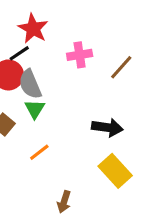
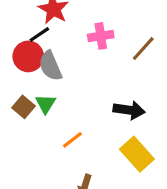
green triangle: (35, 109) -> (46, 104), moved
orange line: (39, 152) -> (72, 140), moved

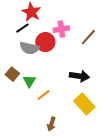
red circle: (28, 56) -> (45, 42), moved
gray semicircle: (50, 66) -> (29, 48), turned -54
green triangle: (46, 104) -> (29, 81), moved

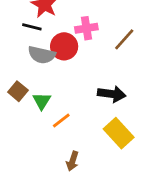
black line: (22, 28) -> (32, 27), turned 48

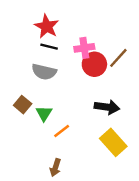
black line: (32, 27) -> (49, 47), moved
red circle: (64, 46) -> (94, 64), moved
brown arrow: (72, 161) -> (55, 168), moved

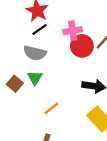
black line: (49, 47) -> (40, 29), turned -49
green triangle: (44, 113) -> (35, 78), moved

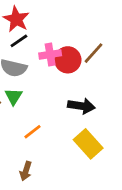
pink cross: (73, 31) -> (50, 54), moved

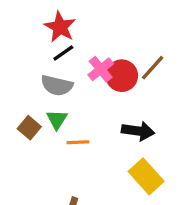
pink cross: (50, 54) -> (101, 69), turned -30
orange line: (33, 132) -> (78, 142), moved, turned 36

